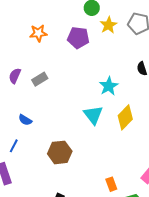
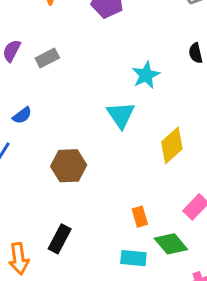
yellow diamond: (125, 117) -> (172, 145), moved
blue semicircle: (25, 120) -> (22, 115), turned -72

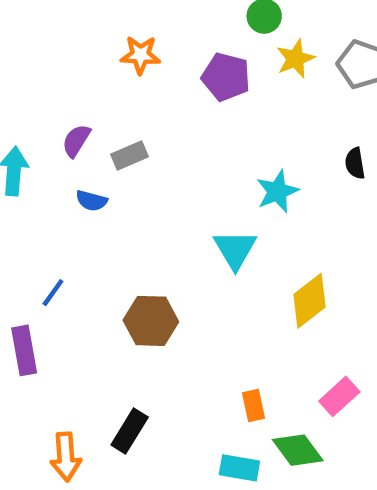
blue semicircle: (22, 115) -> (91, 201), moved, turned 48

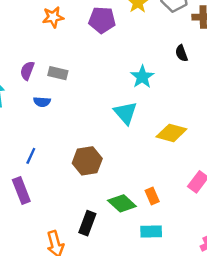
gray rectangle: (130, 155) -> (58, 73), turned 48
yellow diamond: (309, 301) -> (171, 133), turned 64
green diamond: (298, 450) -> (122, 203), moved

